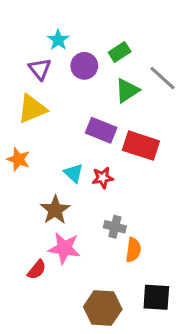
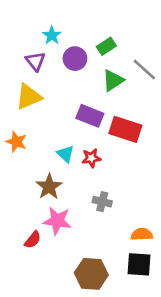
orange semicircle: (133, 250) -> (142, 234), moved, turned -100

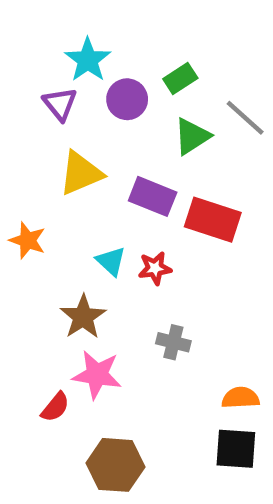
cyan star: (52, 35) -> (88, 60), size x1.4
yellow triangle: (29, 97) -> (81, 173), moved
brown hexagon: (91, 274) -> (116, 465), moved

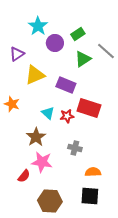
purple triangle: (60, 104) -> (17, 54), moved, turned 35
red rectangle: (213, 220) -> (89, 108), moved
orange semicircle: (240, 398) -> (93, 172), moved
black square: (236, 449) -> (90, 196), moved

